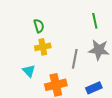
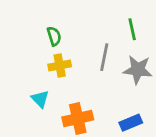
gray line: (75, 59) -> (104, 57), moved

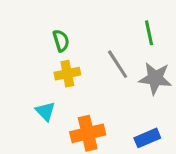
gray line: (104, 57) -> (118, 64), turned -44

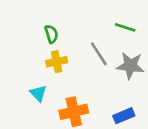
green line: (149, 33) -> (125, 27), turned -60

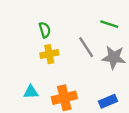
cyan triangle: (38, 93) -> (31, 92), moved, turned -49

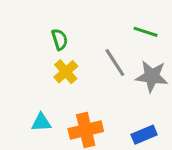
yellow cross: (49, 54) -> (66, 72), turned -30

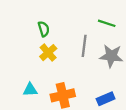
gray line: (115, 62) -> (84, 46), turned 40

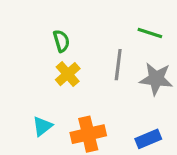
cyan triangle: (30, 90) -> (42, 126), turned -35

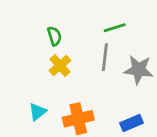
green line: (150, 33) -> (115, 28), moved, turned -35

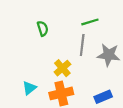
yellow cross: (60, 65) -> (62, 68), moved

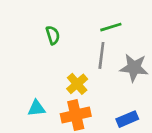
cyan triangle: (29, 88) -> (37, 108), turned 32

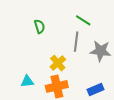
green line: (111, 27) -> (83, 20), turned 49

